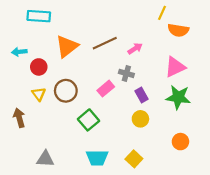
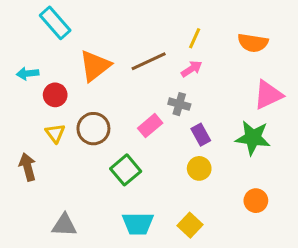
yellow line: (162, 13) -> (195, 38), moved
cyan rectangle: (39, 16) -> (55, 23), turned 45
pink triangle: (175, 67) -> (268, 95), moved

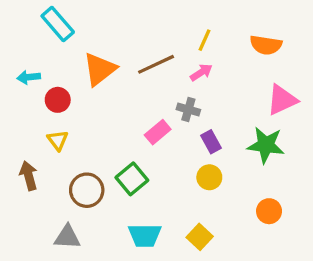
brown circle: (93, 129) -> (87, 190), moved

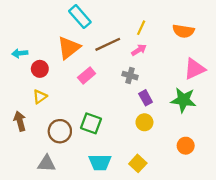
cyan rectangle: (58, 24) -> (80, 17), moved
pink rectangle: (158, 132) -> (87, 76), moved
yellow triangle: (58, 140) -> (40, 97), turned 32
green square: (132, 179) -> (91, 123), turned -30

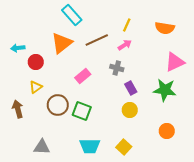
pink rectangle: (87, 76) -> (83, 76), moved
brown circle: (60, 131) -> (58, 105), moved

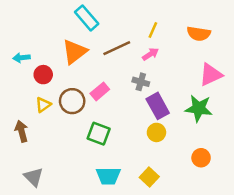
purple rectangle: (131, 88) -> (158, 106), size x1.5
brown circle: (58, 105) -> (72, 101), moved
gray triangle: (42, 147) -> (34, 177), moved, turned 42

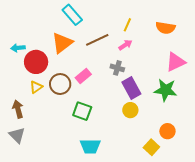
red circle: (43, 75) -> (36, 62), size x1.5
gray triangle: (34, 177) -> (17, 135), moved
yellow square: (149, 177) -> (151, 147), moved

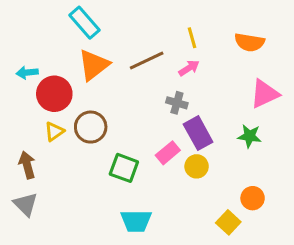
cyan rectangle: (72, 15) -> (85, 23), moved
yellow line: (127, 25) -> (192, 38), turned -40
pink rectangle: (83, 76) -> (168, 153), moved
green star: (165, 90) -> (250, 136), size x0.7

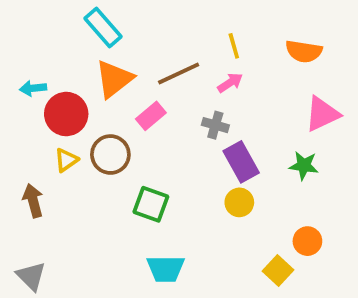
pink rectangle: (168, 153) -> (151, 116), moved
gray triangle: (26, 204) -> (31, 276), moved

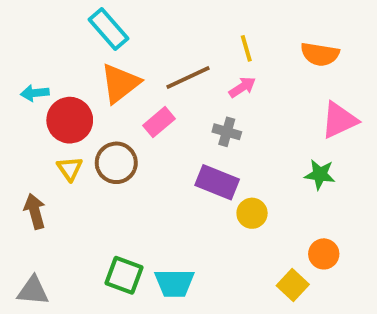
yellow triangle: (66, 160) -> (70, 169), turned -30
purple rectangle: (241, 162) -> (217, 182), moved, turned -39
green square: (151, 204) -> (124, 275), moved
gray triangle: (31, 276) -> (33, 291), turned -40

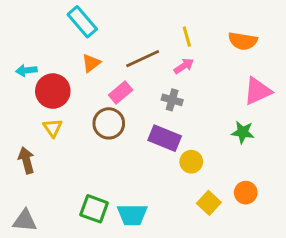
orange triangle: (120, 83) -> (91, 63), size x0.6
brown circle: (116, 163) -> (109, 123), moved
yellow square: (293, 285) -> (209, 203), moved

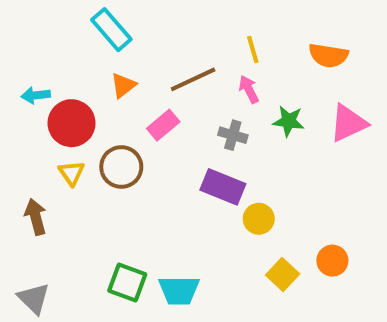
pink arrow: (184, 66) -> (249, 89), turned -84
brown circle: (109, 123) -> (121, 167), moved
green star: (243, 132) -> (289, 121), moved
gray triangle: (25, 221) -> (34, 298), turned 40

